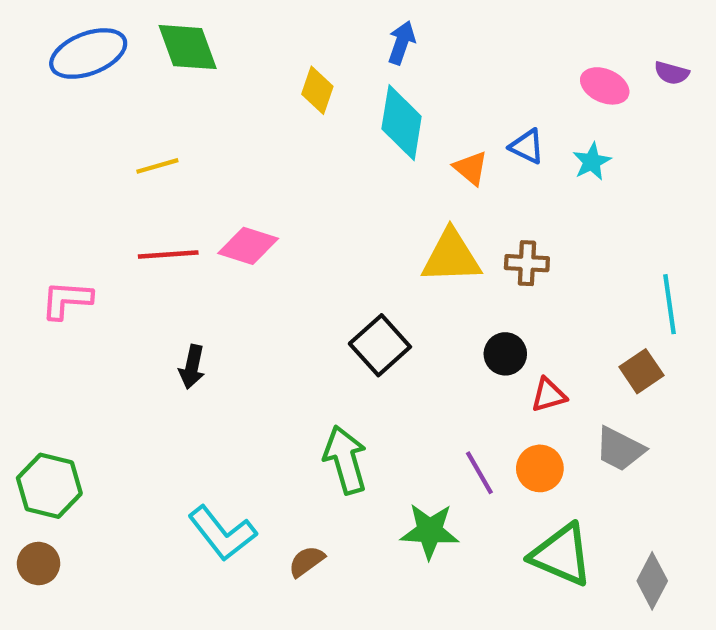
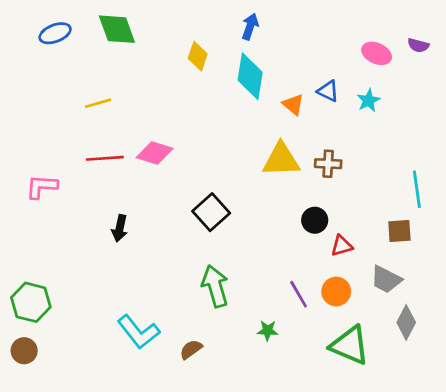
blue ellipse: (88, 54) -> (55, 33), size x0.7
black square: (380, 345) -> (211, 212), moved
brown square: (641, 371) -> (399, 231), turned 30
green star: (430, 531) -> (268, 331), size x0.6
gray diamond: (652, 581) -> (406, 322), moved

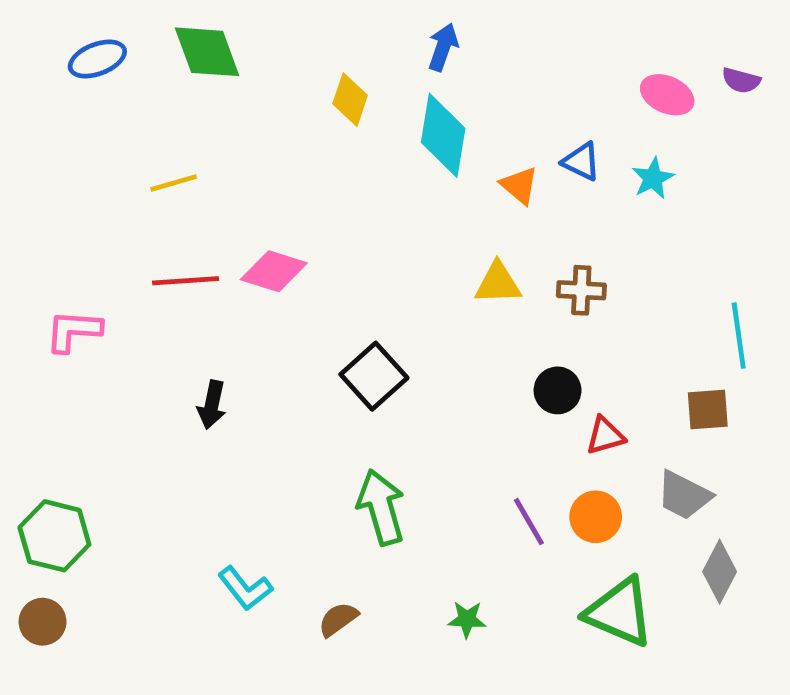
yellow triangle: (281, 160) -> (498, 283), size x0.7
green star: (268, 331) -> (467, 619), moved
cyan L-shape: (138, 332) -> (245, 588), size x0.7

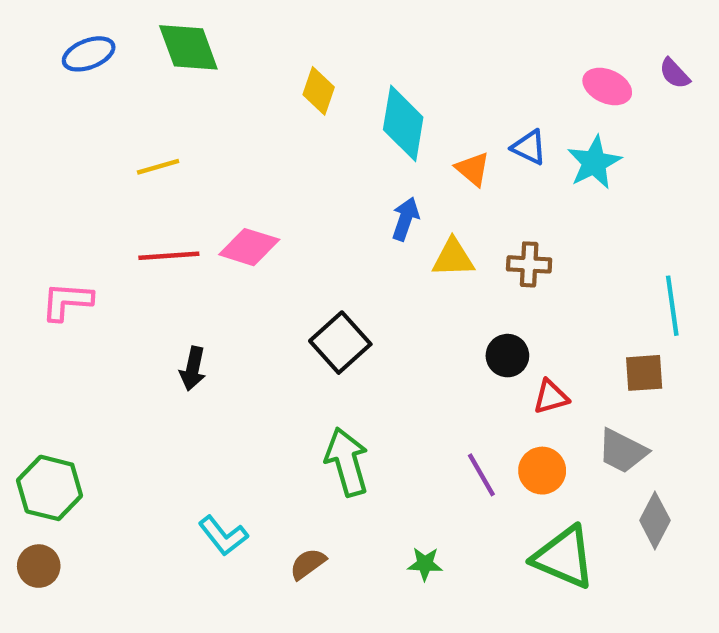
blue arrow: (443, 47) -> (405, 219), moved
purple semicircle: (741, 80) -> (674, 73), turned 32
cyan star: (653, 178) -> (594, 162), size x1.4

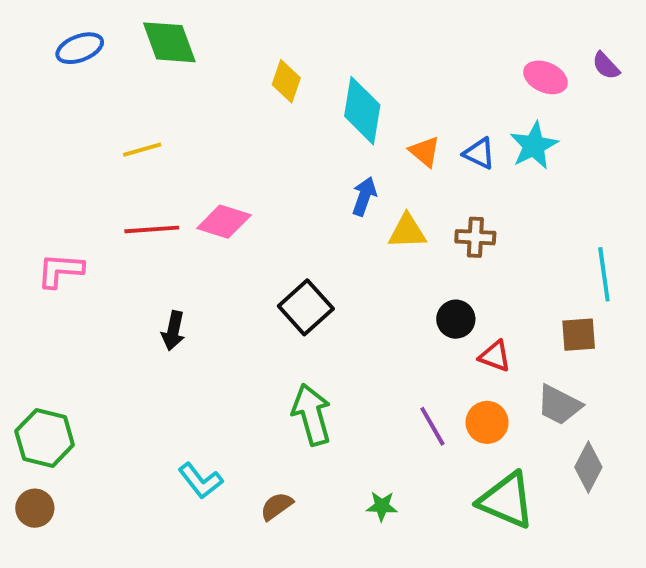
blue triangle: (529, 147) -> (479, 153), moved
red triangle: (551, 397) -> (495, 356), turned 36

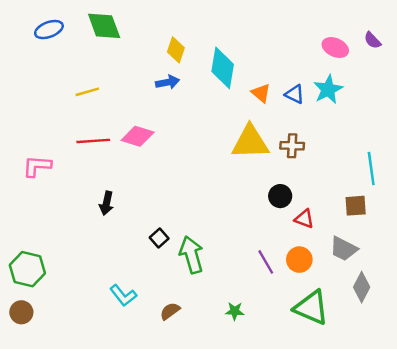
blue arrow: (364, 196) -> (168, 82), moved, turned 60
yellow triangle: (407, 231) -> (250, 142), size x1.6
black square: (306, 307) -> (159, 238), moved, size x0.6

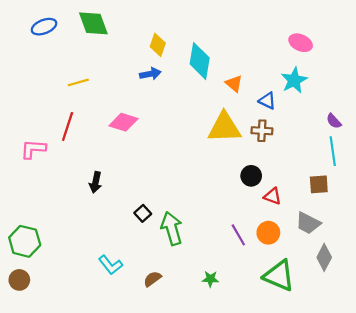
purple semicircle: (372, 40) -> (334, 121), moved
blue triangle: (295, 94) -> (267, 101), moved
red line: (93, 141) -> (68, 126), moved, turned -68

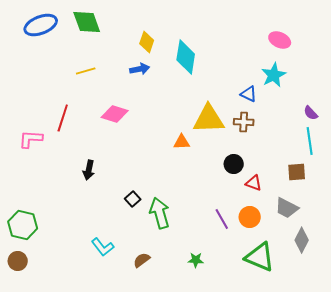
blue ellipse: (44, 27) -> (41, 25), size x1.4
yellow line: (78, 82) -> (86, 71), moved
orange triangle: (234, 84) -> (182, 142), moved, turned -42

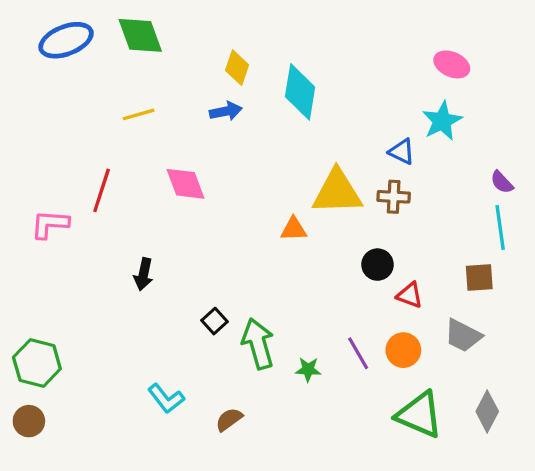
pink diamond: (115, 114) -> (185, 184), turned 52
gray diamond: (302, 240) -> (487, 411), moved
green star: (196, 260) -> (308, 369), moved

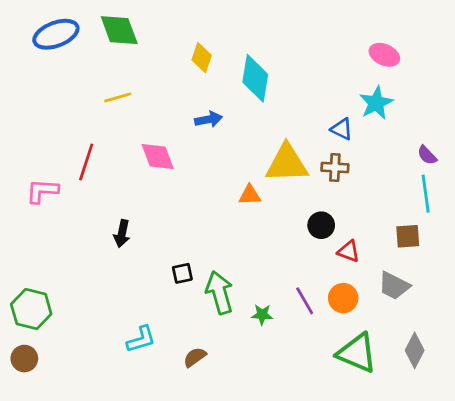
blue arrow: (226, 111) -> (208, 119), moved
black square: (214, 321) -> (182, 273), turned 30
cyan L-shape: (166, 399) -> (141, 339), turned -68

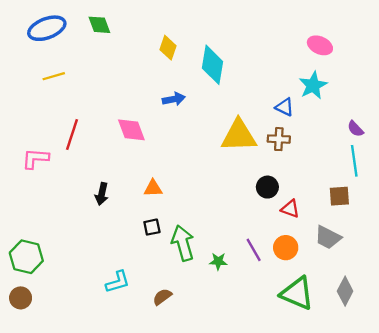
green diamond: (119, 30) -> (99, 25), size x0.7
yellow line: (118, 97) -> (54, 76), moved
orange triangle: (250, 195) -> (153, 188), moved

